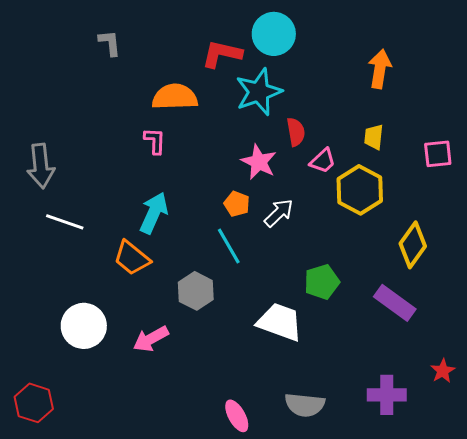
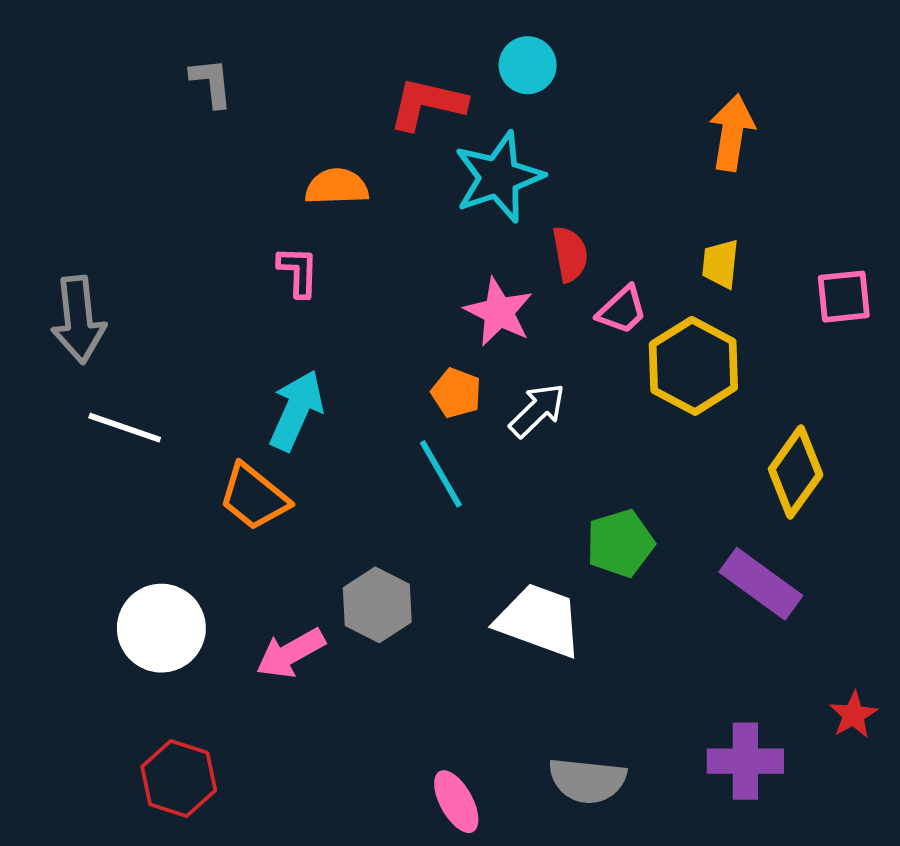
cyan circle: (274, 34) -> (528, 65), size x0.7
orange semicircle: (175, 97) -> (337, 187), size x0.7
gray hexagon: (196, 291) -> (377, 605), moved
red hexagon: (34, 403) -> (179, 778), moved

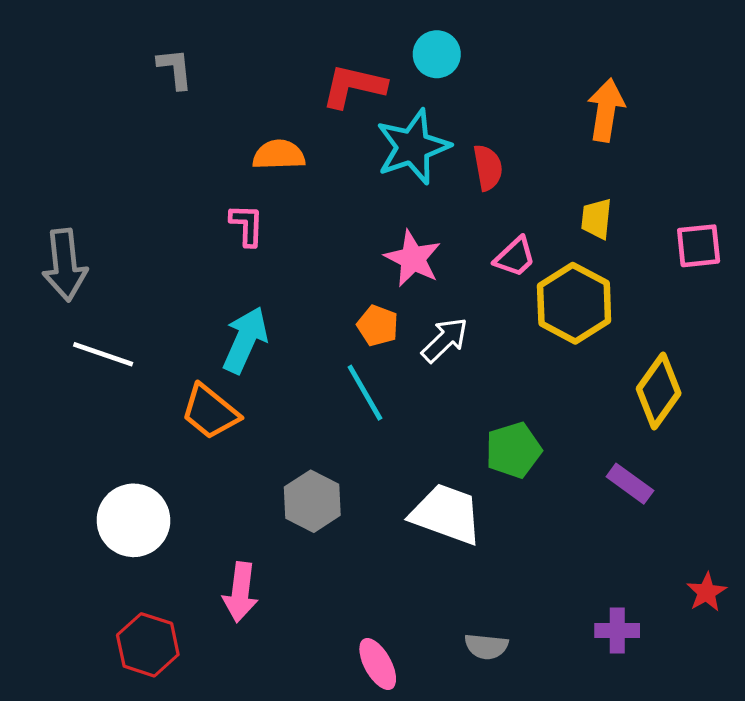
red semicircle: (570, 254) -> (488, 168), moved
purple rectangle: (761, 584) -> (630, 484), size x0.7
pink arrow: (291, 653) -> (240, 592), moved, turned -54
purple cross: (745, 761) -> (617, 630), size x0.7
gray semicircle: (587, 780) -> (486, 646), size x0.7

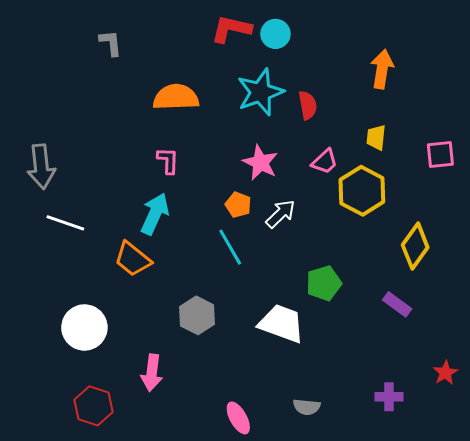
red L-shape: (354, 86) -> (231, 29), moved
orange semicircle: (279, 155) -> (176, 97), size x1.4
pink L-shape: (247, 225) -> (168, 161), moved

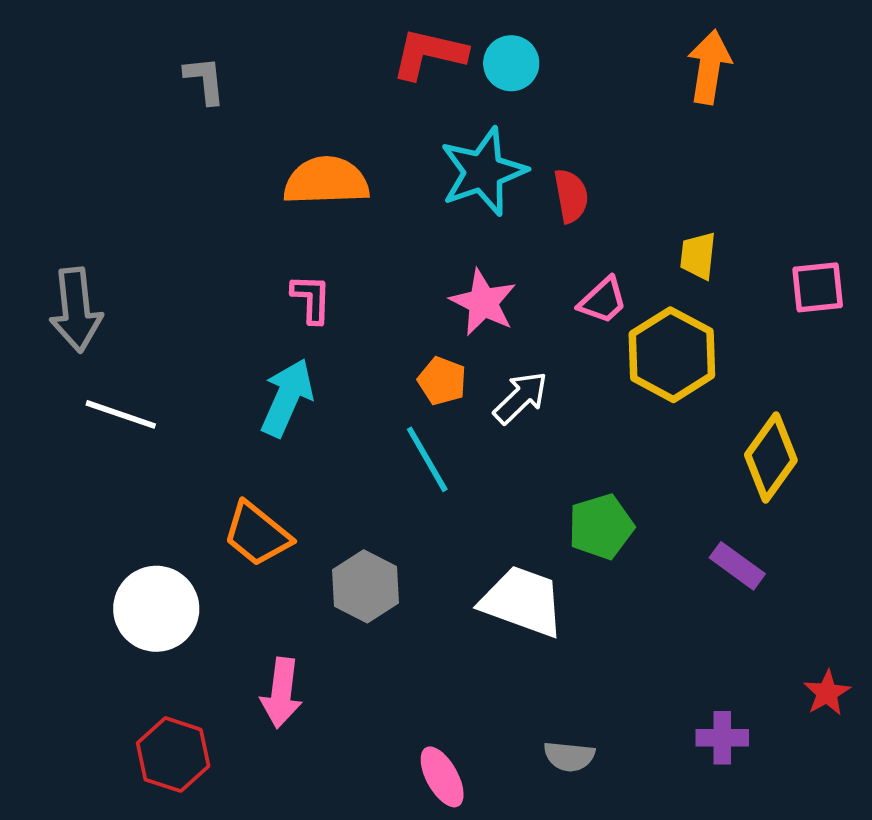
orange arrow: (382, 69) -> (709, 67), moved
orange trapezoid: (133, 259) -> (257, 534), moved

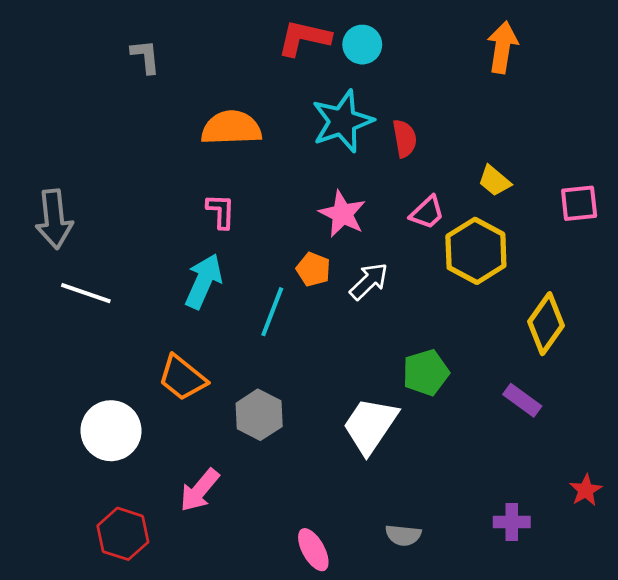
yellow trapezoid: (698, 256) -> (494, 181), turned -56
cyan line: (427, 459) -> (272, 312), moved, turned 51
white trapezoid: (522, 601) -> (370, 425), turned -76
pink arrow: (281, 693) -> (200, 490), turned 33

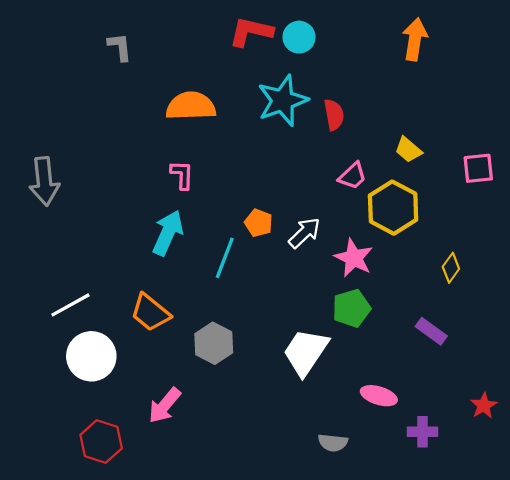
pink star: (342, 214) -> (354, 258), moved
white line: (86, 293) -> (71, 305), moved, turned -48
yellow diamond: (546, 324) -> (451, 268), size x0.6
pink ellipse: (313, 550) -> (379, 396), moved, turned -44

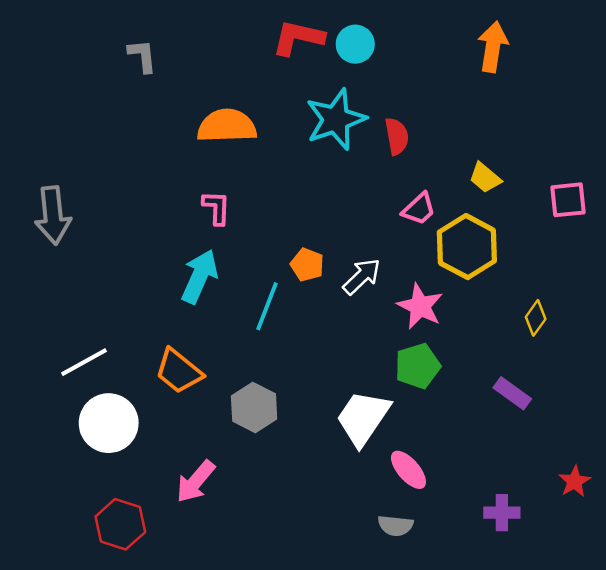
pink ellipse: (379, 396) -> (408, 470), moved, turned 32

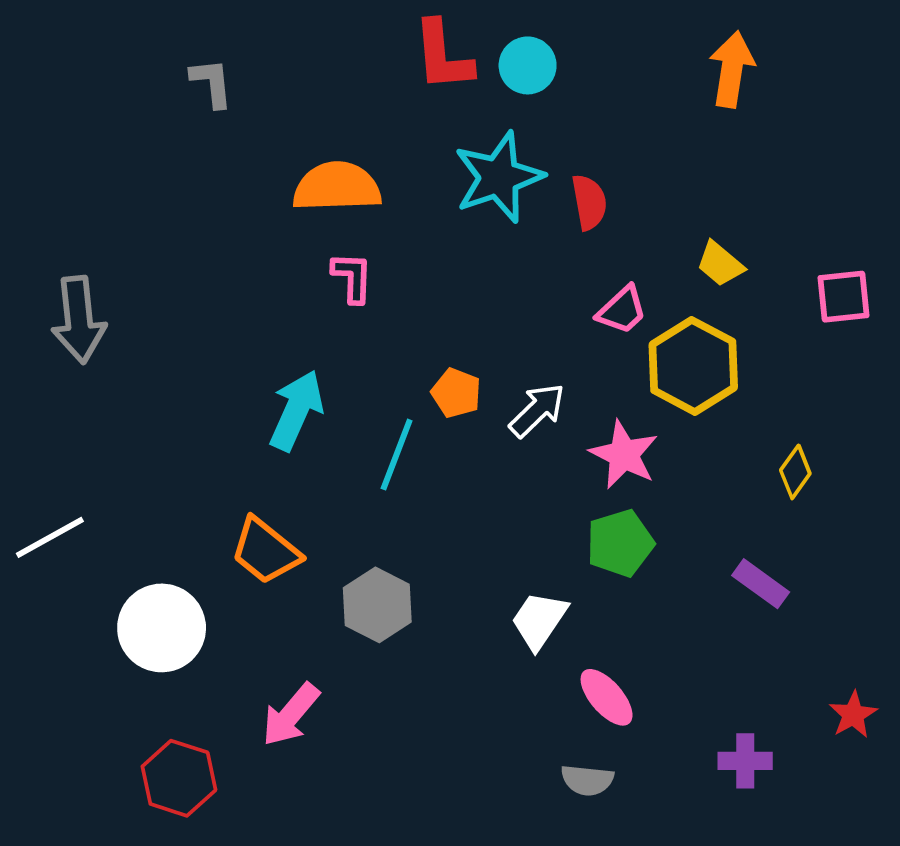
red L-shape: (298, 38) -> (443, 56), turned -108
pink L-shape: (216, 208) -> (352, 277), moved
white line: (84, 362) -> (50, 537), moved
white trapezoid: (363, 418) -> (539, 620), size x0.7

